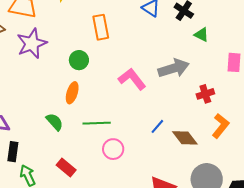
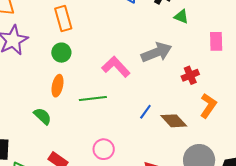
orange rectangle: (101, 27) -> (63, 18), moved
green line: (97, 123) -> (93, 99), moved
pink circle: (113, 149) -> (104, 149), moved

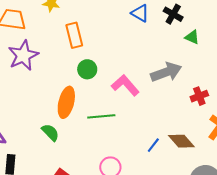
green circle: (61, 53) -> (87, 69), moved
orange ellipse: (58, 86) -> (66, 102), size x1.4
blue line: (145, 112) -> (153, 145), moved

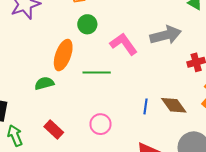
green semicircle: (50, 132) -> (44, 83), turned -66
blue line: (153, 145) -> (145, 106), turned -35

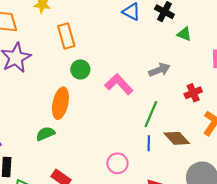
gray arrow: (166, 35) -> (159, 70), size x0.7
green line: (97, 72) -> (151, 114), moved, turned -60
pink circle: (101, 124) -> (117, 163), moved

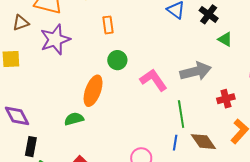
orange rectangle: (66, 36) -> (108, 25), size x0.7
gray arrow: (159, 70) -> (196, 71), size x1.4
green line: (151, 114) -> (181, 114), turned -40

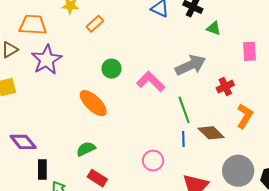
orange rectangle: (108, 25) -> (95, 24), moved, turned 66
orange ellipse: (93, 91) -> (93, 103), turned -56
green semicircle: (74, 119) -> (86, 149), moved

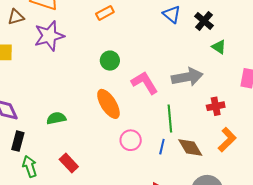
orange ellipse: (93, 103) -> (108, 104), moved
green semicircle: (86, 149) -> (56, 118), moved
pink circle: (153, 161) -> (131, 140), moved

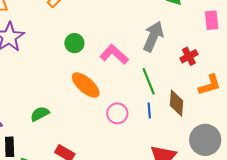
gray arrow: (187, 77) -> (153, 36), turned -40
orange L-shape: (227, 140) -> (210, 85), turned 45
brown diamond: (190, 147) -> (177, 103), turned 52

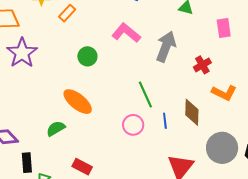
pink L-shape: (114, 54) -> (126, 33), moved
green line: (149, 81) -> (145, 95), moved
orange ellipse: (86, 85) -> (78, 102), moved
orange L-shape: (210, 85) -> (224, 93), turned 45

